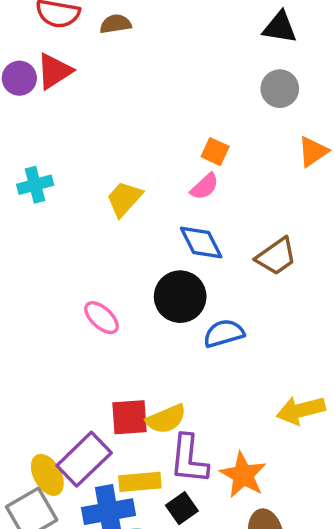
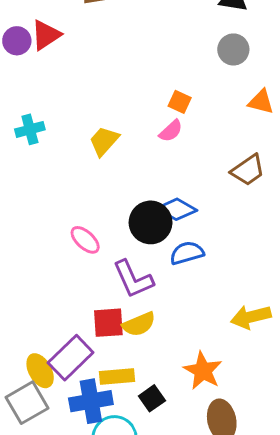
orange triangle: (313, 152) -> (261, 102), turned 48
blue diamond: (201, 242) -> (177, 209), moved, turned -33
brown trapezoid: (276, 256) -> (248, 170), moved
purple L-shape: (189, 459) -> (133, 279), moved, turned -30

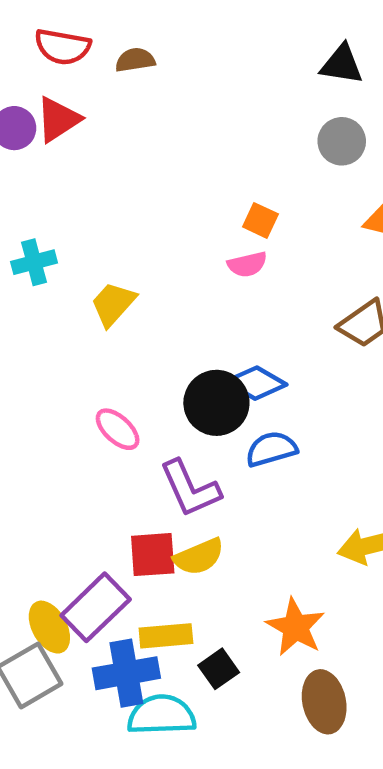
pink semicircle: (171, 131) -> (247, 264), turned 30
yellow trapezoid: (104, 141) -> (113, 304), moved

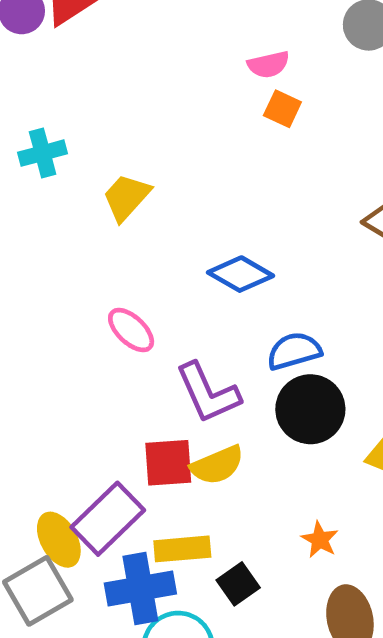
pink semicircle: (247, 264) -> (268, 64), moved
blue diamond: (256, 383) -> (241, 274), moved
black circle: (216, 403) -> (310, 409), moved
orange star: (296, 627) -> (320, 540), size x0.6

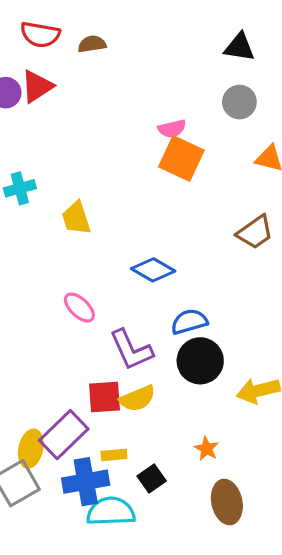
orange square: (282, 109) -> (181, 158), size x1.8
yellow trapezoid: (126, 197) -> (76, 218), turned -60
yellow ellipse: (59, 540) -> (31, 449), turned 42
yellow rectangle: (182, 549) -> (114, 455), size x0.7

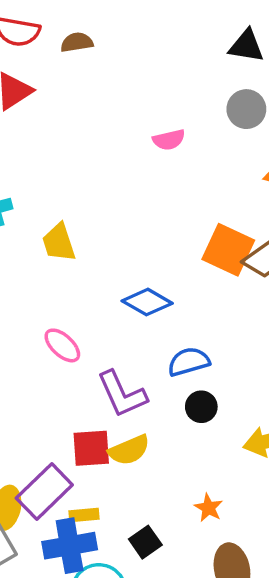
orange square: (181, 158) -> (228, 250), moved
black circle: (200, 361) -> (201, 407), size x0.6
yellow rectangle: (114, 455) -> (84, 515), moved

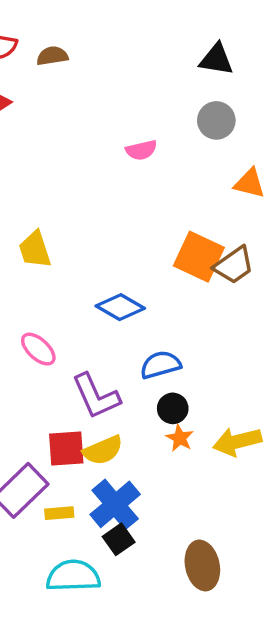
orange star: (209, 508) -> (180, 438), moved
blue cross: (70, 546) -> (115, 504), moved, turned -30

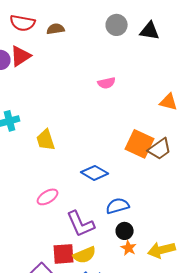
gray circle: (216, 120) -> (117, 25), moved
pink ellipse: (38, 349) -> (48, 197), turned -75

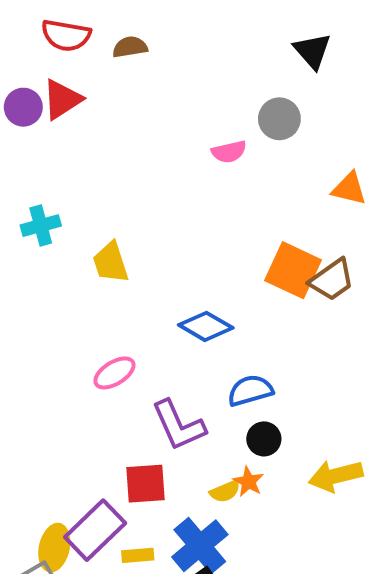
gray circle: (117, 25) -> (279, 119), moved
black triangle: (150, 31) -> (312, 51), turned 40
orange star: (129, 248) -> (248, 482), moved
yellow semicircle: (85, 255) -> (225, 491), moved, size x0.7

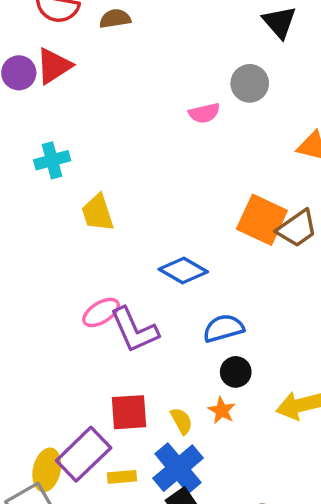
cyan cross: (41, 226) -> (52, 160), moved
purple L-shape: (179, 425) -> (134, 330), moved
yellow semicircle: (225, 491) -> (181, 421), moved, turned -96

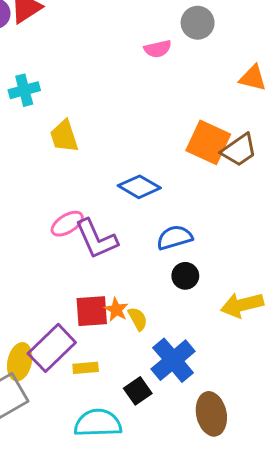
orange star: (222, 410) -> (116, 310), moved
blue cross: (178, 468) -> (173, 360), moved

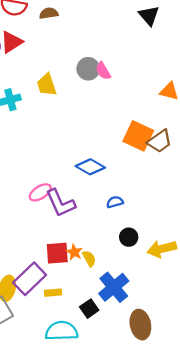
gray circle: (198, 23) -> (88, 69), moved
pink semicircle: (158, 49) -> (103, 71), turned 72
yellow trapezoid: (64, 136) -> (47, 85), moved
blue semicircle: (175, 237) -> (115, 202), size x0.7
black circle: (185, 276) -> (129, 237), moved

